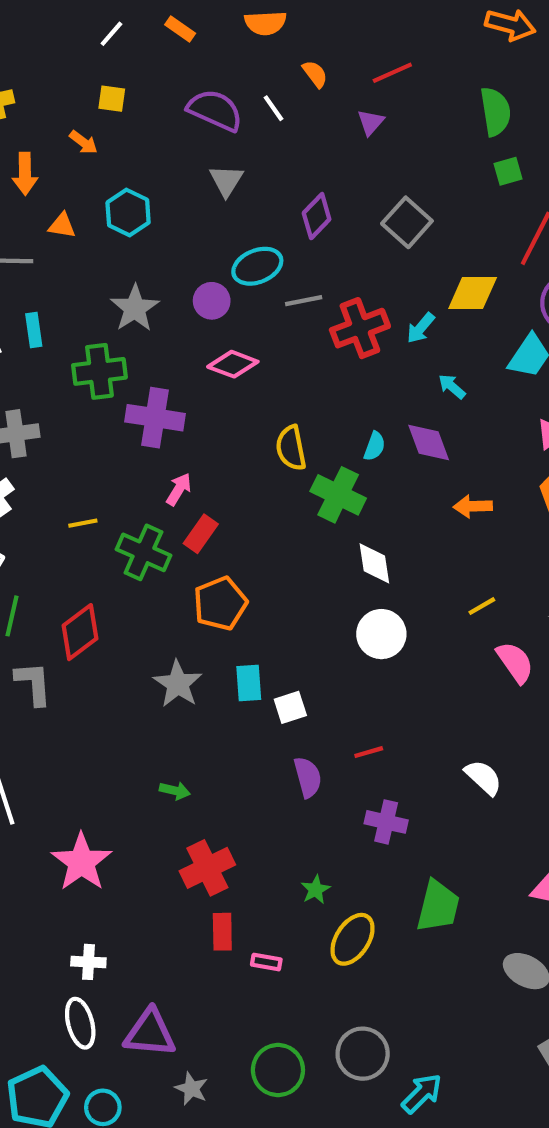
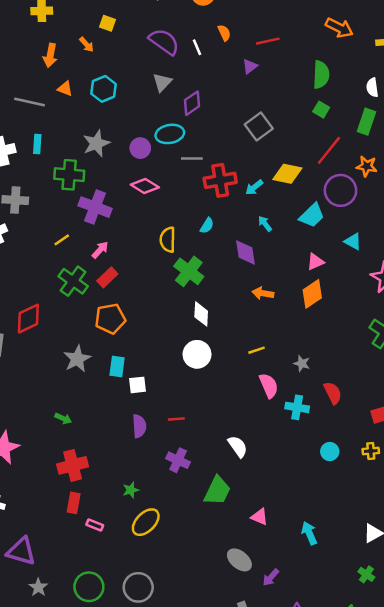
green square: (508, 171) -> (321, 110), turned 35
purple diamond: (317, 216) -> (192, 103), moved
cyan semicircle: (375, 446) -> (207, 226), moved
yellow line: (83, 523) -> (62, 240), moved, turned -35
green trapezoid: (438, 906) -> (217, 491), moved

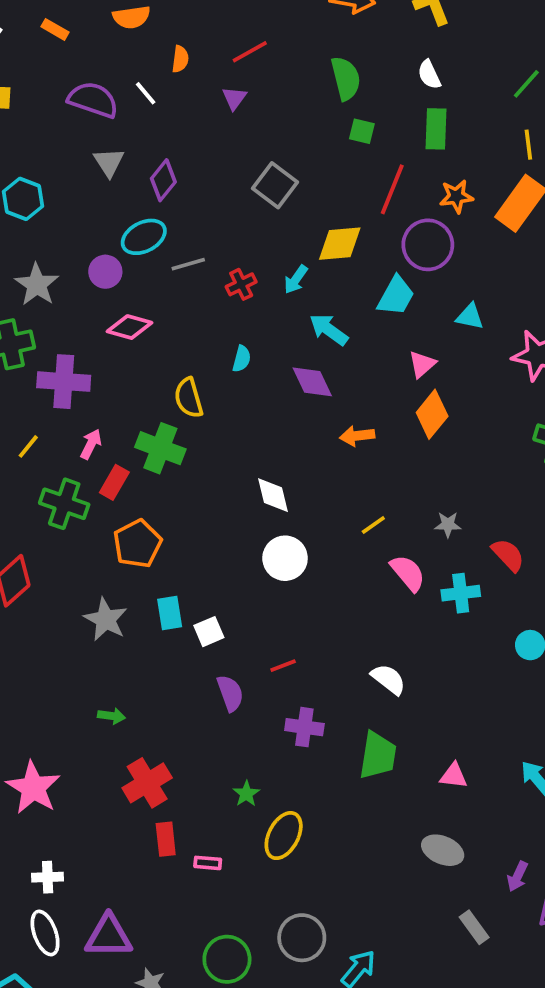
orange semicircle: (224, 33) -> (180, 59), turned 49
red cross: (220, 180) -> (241, 284), size x0.6
cyan arrow: (265, 224) -> (329, 330), size x1.5
green cross: (189, 271) -> (160, 448), moved
purple arrow: (271, 577) -> (518, 876), moved

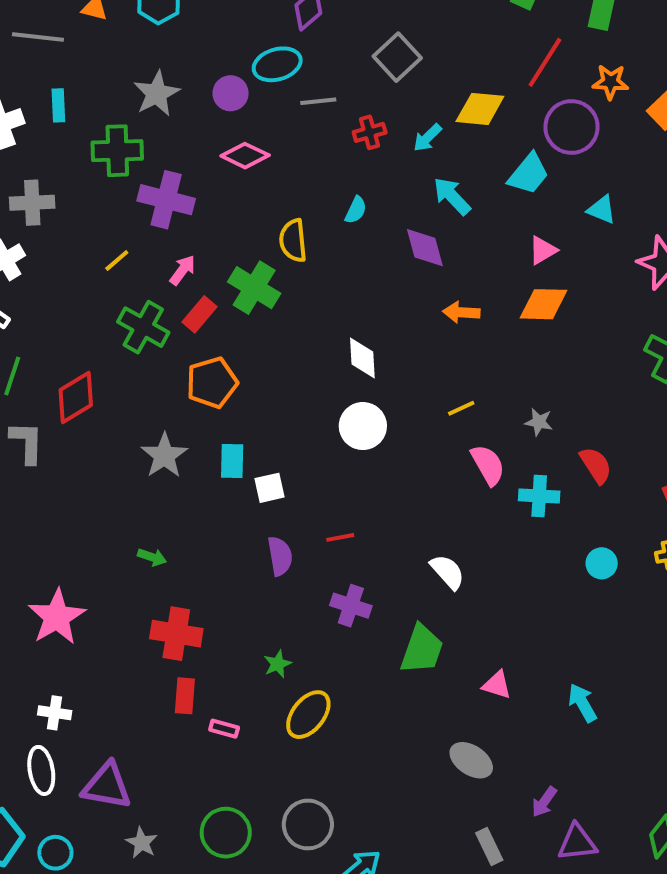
gray square: (275, 185) -> (397, 57), moved
orange diamond: (432, 414) -> (543, 304), turned 42
red cross: (147, 783) -> (176, 634), turned 30

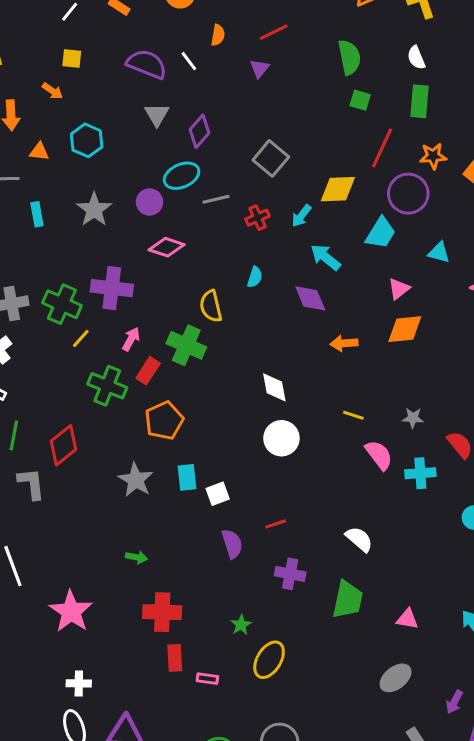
cyan rectangle: (58, 105) -> (37, 214), moved
green cross: (117, 151) -> (62, 304), moved, turned 33
yellow line: (461, 408) -> (353, 415), turned 50
gray ellipse: (471, 760) -> (396, 678), turned -64

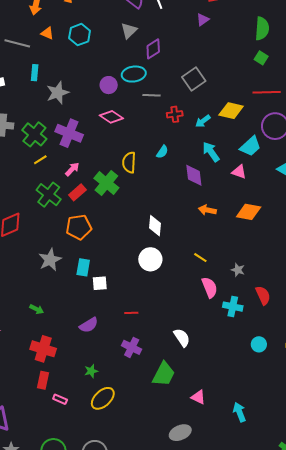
red line: (382, 148) -> (267, 92), turned 48
gray star: (94, 210) -> (58, 93), moved
pink triangle: (399, 289) -> (239, 172), moved, turned 42
purple semicircle: (232, 544) -> (89, 325), moved, turned 60

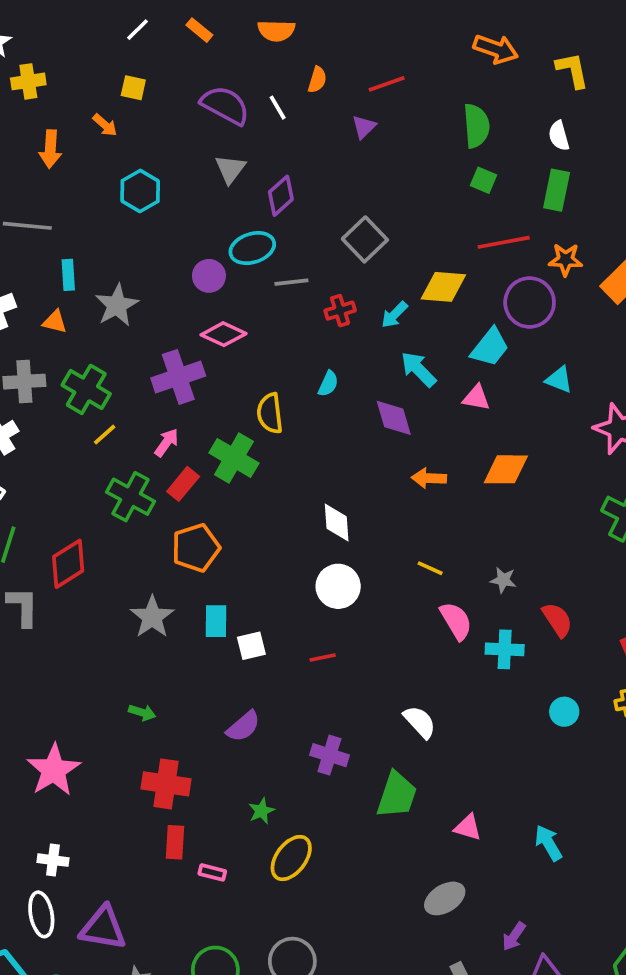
orange triangle: (47, 33) -> (55, 322), moved
purple cross: (69, 133) -> (178, 377), moved, turned -32
red line: (131, 313) -> (323, 657), moved

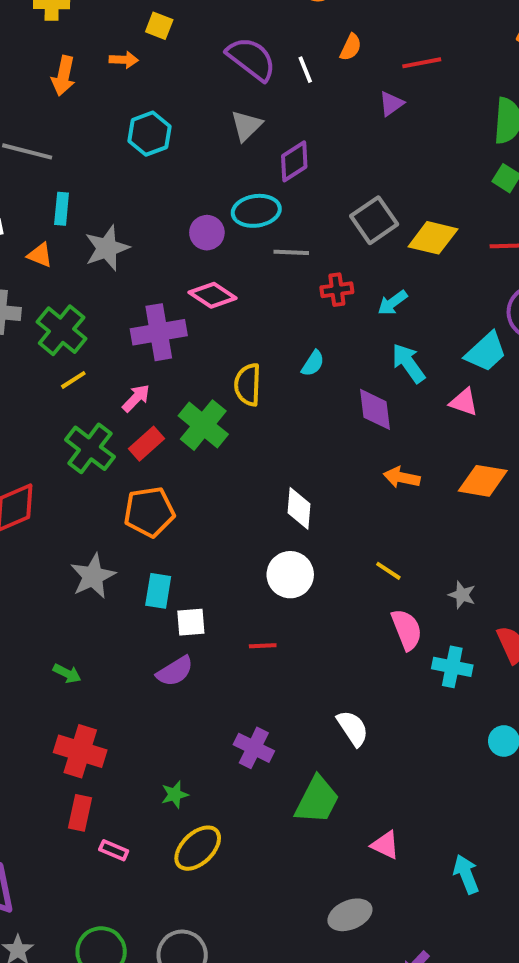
orange arrow: (105, 125) -> (124, 60), turned -48
yellow diamond: (443, 287) -> (433, 238), moved
purple semicircle: (243, 726) -> (175, 671), moved

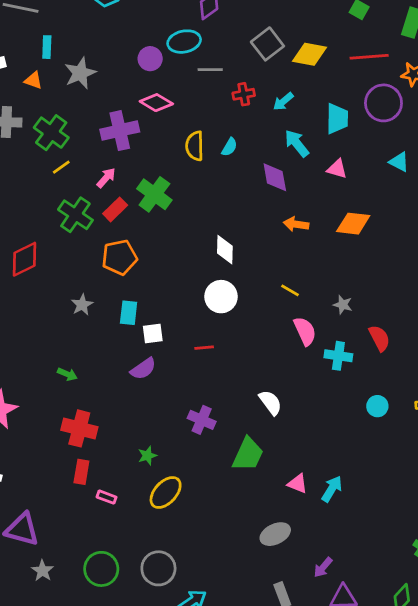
cyan trapezoid: (486, 352) -> (337, 119), moved, turned -44
yellow semicircle: (248, 385) -> (195, 146), moved
gray star: (93, 576) -> (82, 305), size x0.7
cyan arrow: (466, 874) -> (332, 489), moved, turned 56

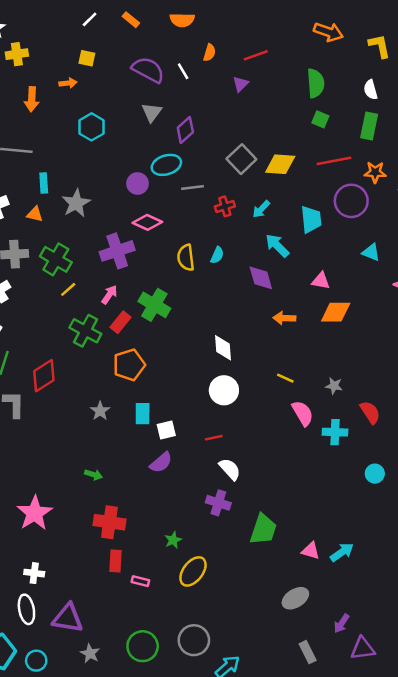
pink triangle: (337, 169) -> (321, 281), moved
white semicircle: (270, 403) -> (230, 469), moved
cyan arrow: (332, 489) -> (342, 552), turned 30

